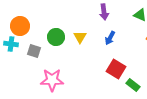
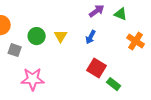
purple arrow: (104, 12) -> (97, 11), moved, turned -119

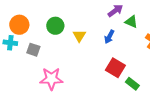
green triangle: (121, 14) -> (131, 22), moved
green circle: (37, 36) -> (55, 26), moved

